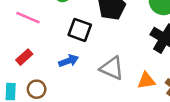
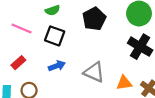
black square: (80, 30) -> (55, 36), moved

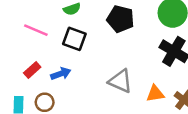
black pentagon: (94, 19) -> (120, 19), turned -30
blue arrow: (57, 66) -> (61, 74), moved

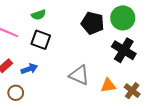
black pentagon: (120, 19) -> (93, 23), moved

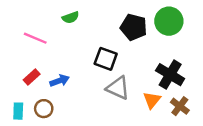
black square: (41, 40) -> (106, 59), moved
black cross: (124, 50) -> (170, 75), moved
orange triangle: (108, 85) -> (152, 100), turned -42

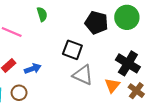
green semicircle: (70, 17) -> (42, 14), turned -88

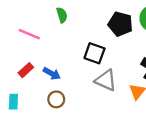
blue arrow: (33, 69) -> (52, 74), turned 49
brown circle: (19, 93) -> (56, 99), moved

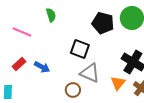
brown circle: (56, 99) -> (73, 90), moved

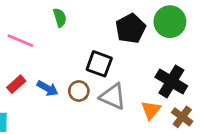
black pentagon: (103, 23) -> (130, 28), turned 30
brown circle: (73, 90) -> (79, 91), moved

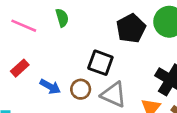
pink line: (20, 41) -> (24, 26), moved
red rectangle: (16, 84) -> (20, 68), moved

